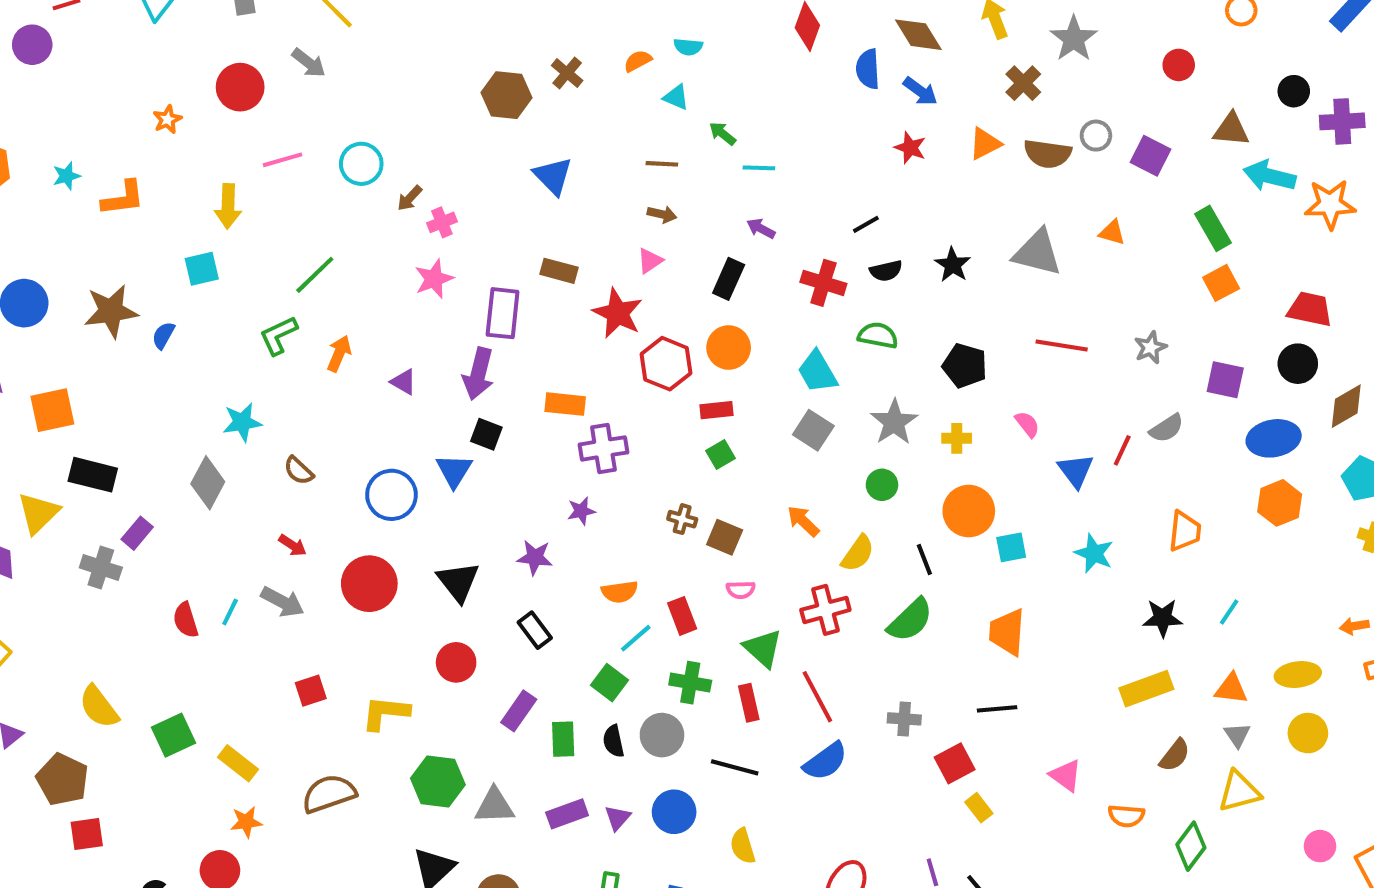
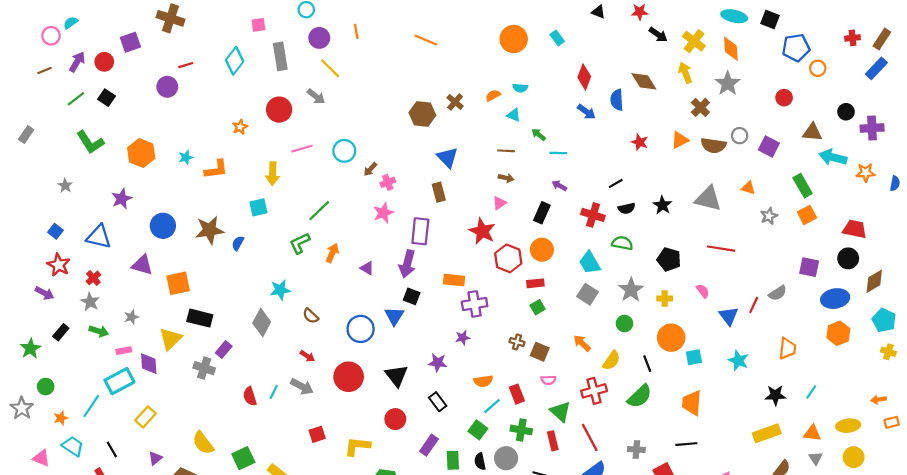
blue arrow: (920, 91) -> (586, 112), moved
orange star: (1330, 204) -> (866, 173), size x0.7
brown rectangle: (559, 271) -> (439, 192), moved, turned 60
gray star: (1150, 348) -> (769, 216), moved

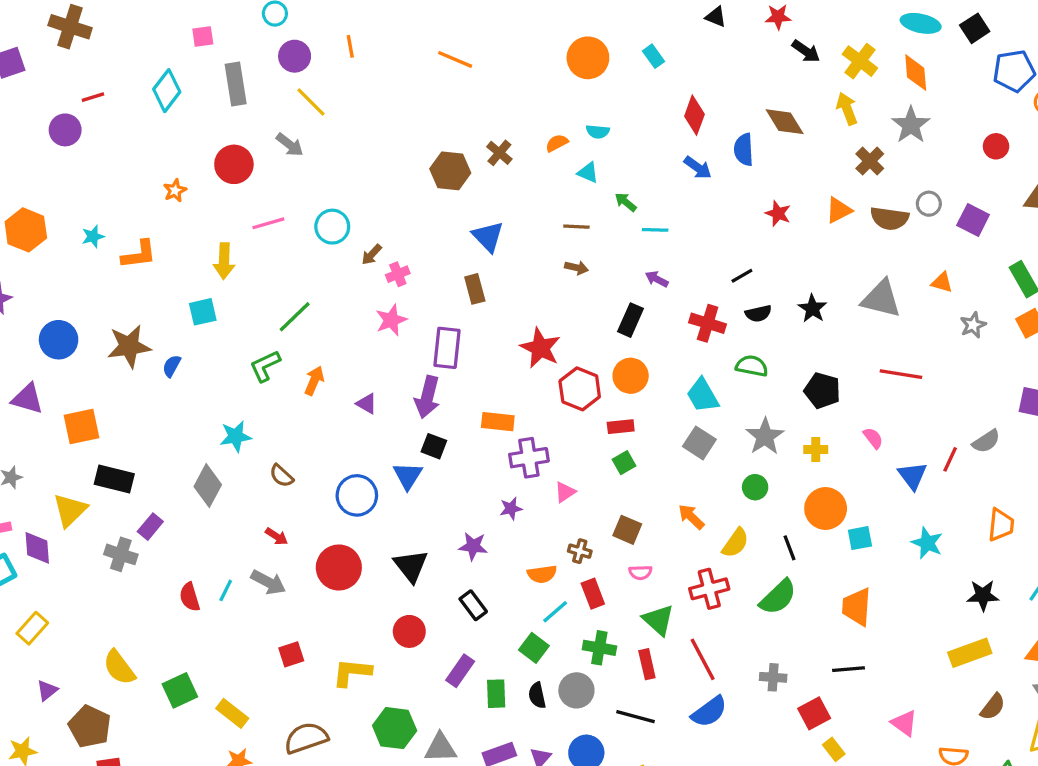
black square: (770, 19) -> (975, 28), turned 36
pink triangle: (500, 203) -> (565, 492), moved
brown cross: (517, 342) -> (580, 551), moved

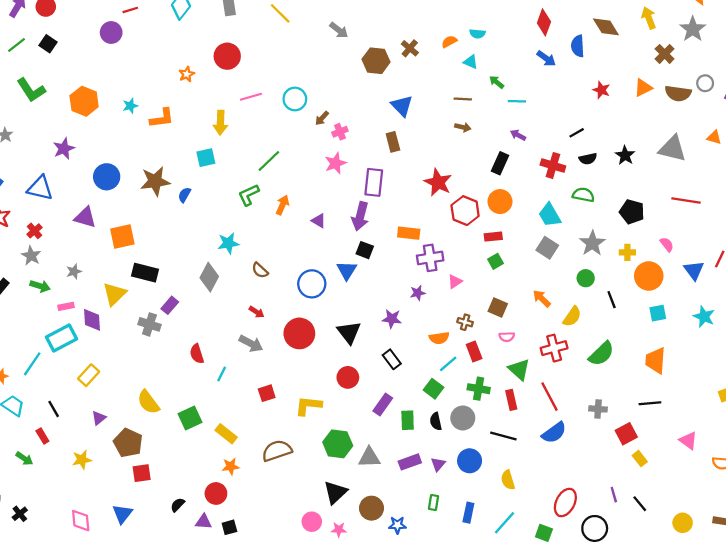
gray arrow: (290, 145) -> (339, 30), moved
orange circle: (826, 509) -> (649, 276), moved
black line: (790, 548) -> (612, 300), moved
cyan line: (226, 590) -> (222, 374), moved

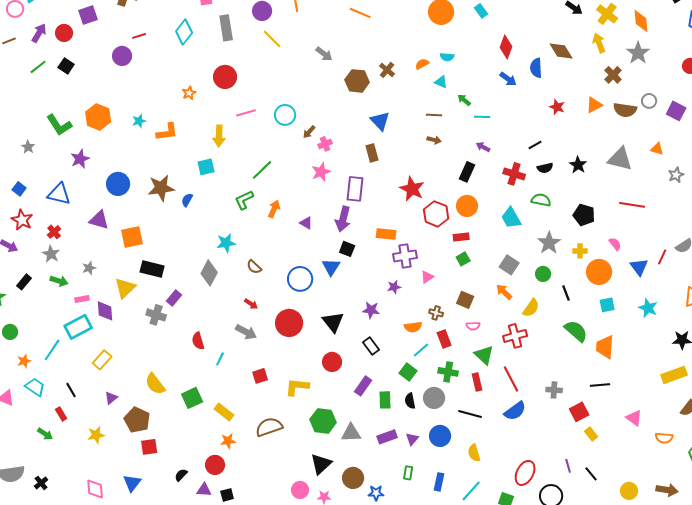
green L-shape: (31, 90) -> (59, 125), moved
gray square: (547, 248) -> (509, 265), moved
green semicircle: (601, 354) -> (576, 331), moved, turned -95

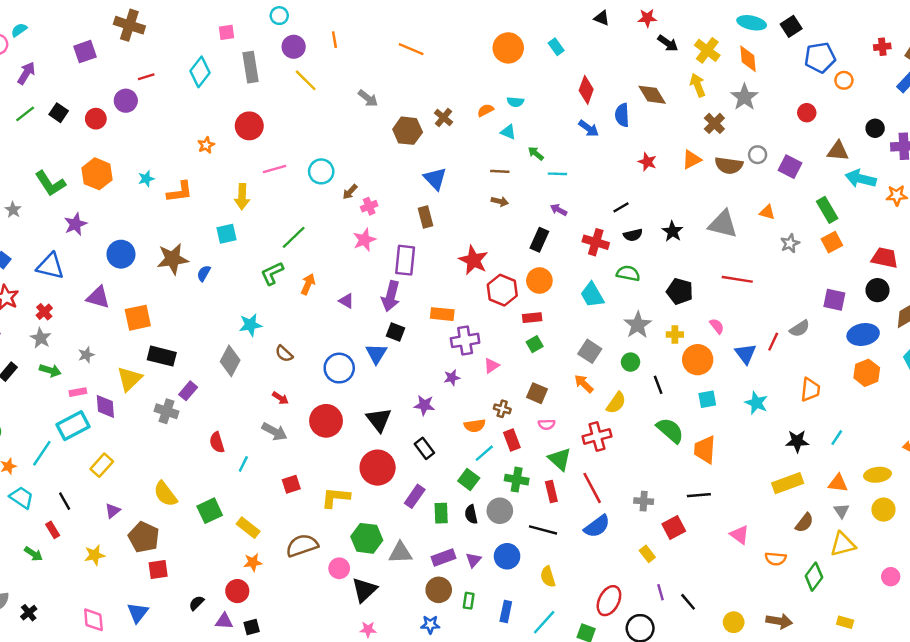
red circle: (64, 33) -> (96, 119), moved
red circle: (332, 362) -> (378, 468), size x1.5
yellow rectangle: (591, 434) -> (647, 554), moved
brown circle: (353, 478) -> (439, 590), moved
pink circle: (300, 490) -> (339, 568), moved

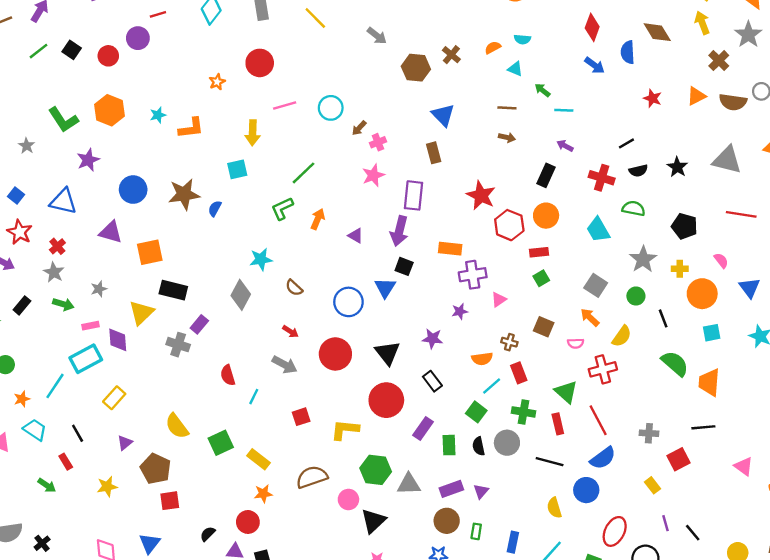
pink semicircle: (547, 424) -> (576, 343), moved
blue circle: (507, 556) -> (586, 490), moved

